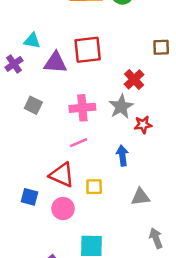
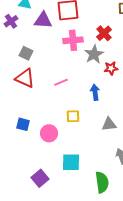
pink cross: (82, 108) -> (73, 40), moved
red triangle: (62, 175) -> (25, 78), moved

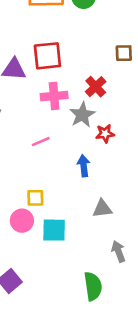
pink line: (61, 82) -> (41, 142), moved
yellow square: (73, 116) -> (35, 198), moved
cyan square: (71, 162) -> (54, 230), moved

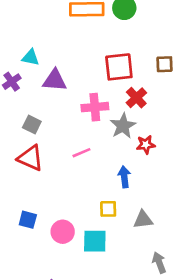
red square: (47, 56) -> (119, 67), moved
yellow square: (35, 198) -> (108, 209), moved

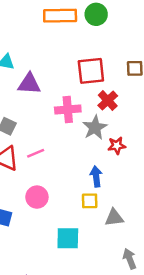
pink line: (81, 153) -> (36, 153), moved
yellow square: (108, 209) -> (90, 201), moved
pink circle: (63, 232) -> (37, 197), moved

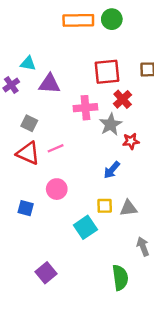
blue arrow: (96, 176) -> (112, 170), turned -132
yellow square: (90, 201) -> (105, 206), moved
cyan square: (68, 238) -> (85, 227), turned -35

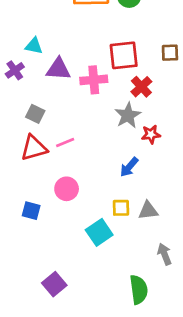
pink cross: (85, 108) -> (94, 80), moved
red triangle: (28, 153) -> (34, 148), turned -40

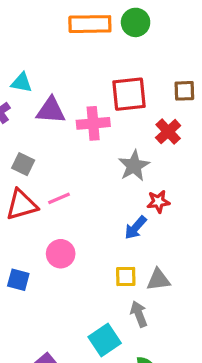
red cross: (141, 87) -> (168, 132), moved
red star: (151, 134) -> (158, 202), moved
cyan square: (99, 232) -> (105, 340), moved
gray arrow: (165, 254) -> (139, 314), moved

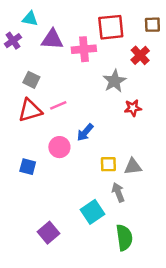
blue arrow: (136, 228) -> (85, 132), moved

